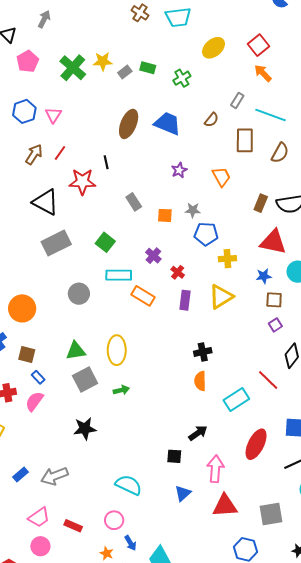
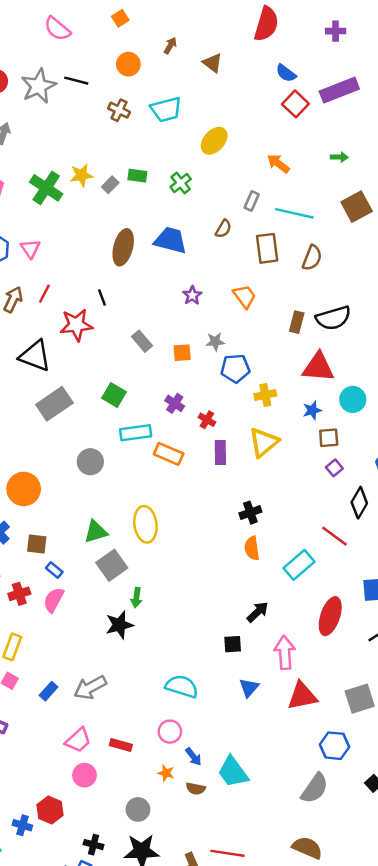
red square: (258, 45) -> (295, 104), moved
green arrow: (121, 390) -> (136, 598), moved, turned 119

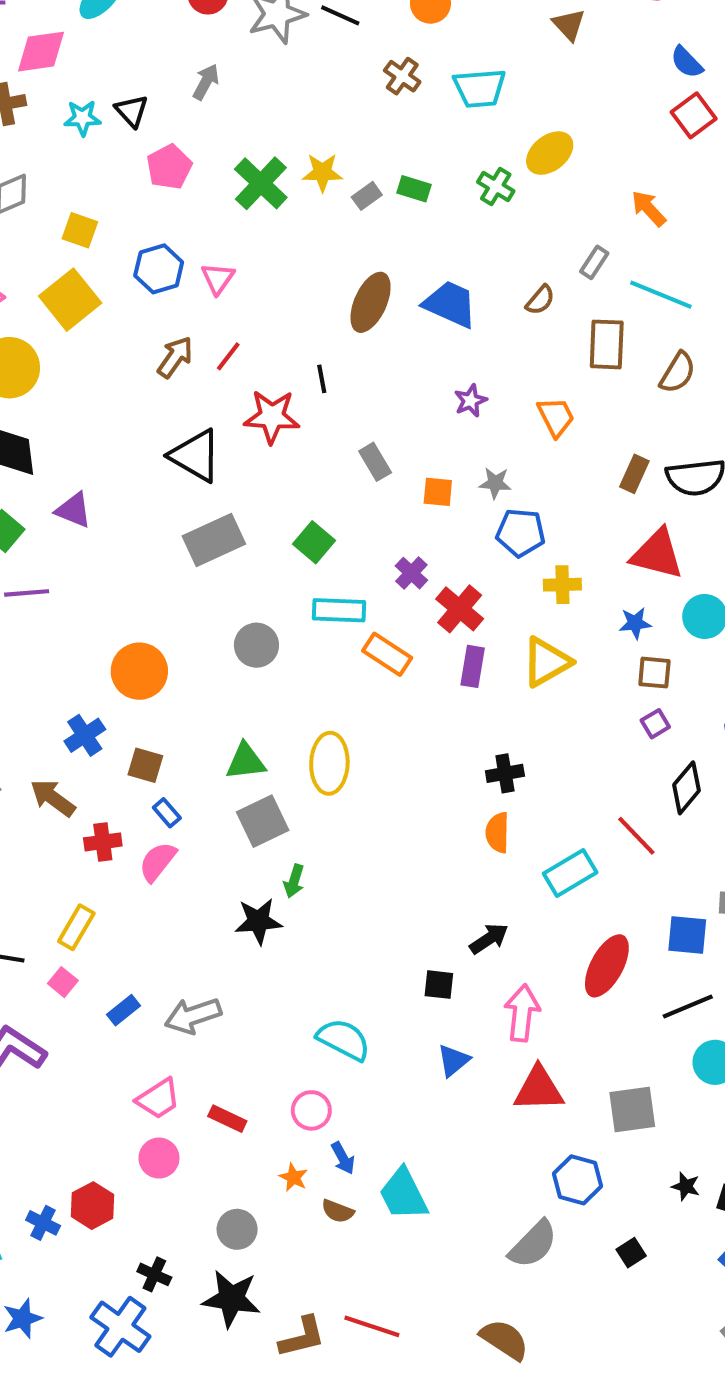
green cross: (181, 183) -> (496, 187), moved, turned -30
red cross: (207, 420) -> (460, 609), size x1.6

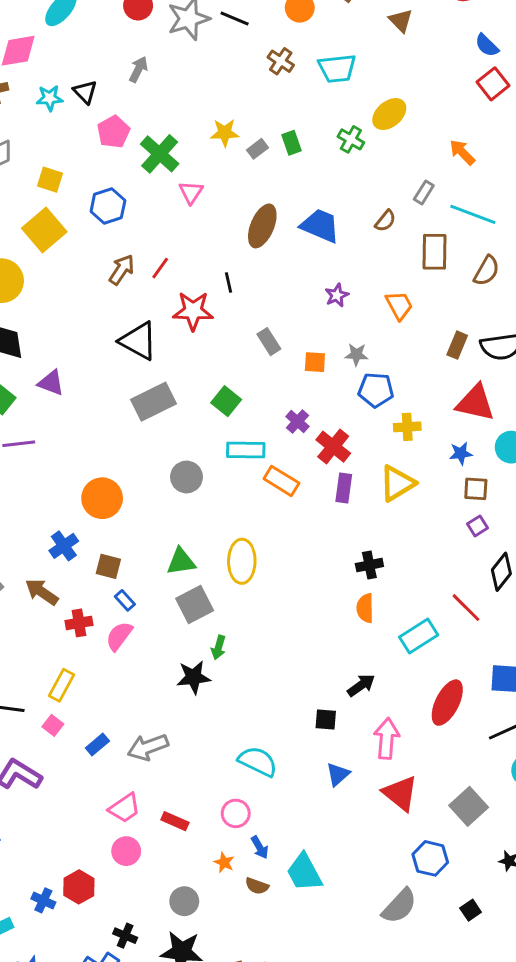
green cross: (261, 183) -> (160, 154), moved
green rectangle: (414, 189) -> (292, 143), turned 55
pink triangle: (218, 278) -> (191, 192), moved
red triangle: (539, 1089) -> (400, 793), turned 42
gray square: (632, 1109) -> (469, 806), turned -33

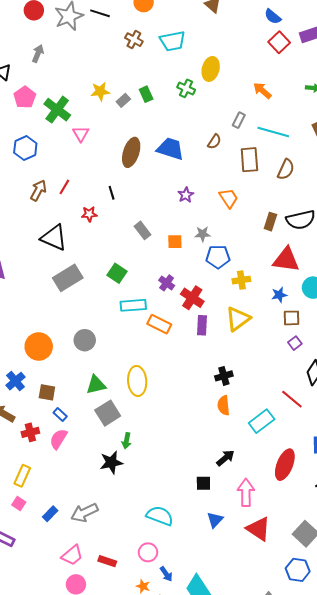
yellow ellipse: (389, 114) -> (211, 69), turned -30
red star: (193, 311) -> (89, 214), size x0.6
gray circle: (187, 477) -> (85, 340), moved
blue hexagon: (430, 858) -> (298, 570), moved

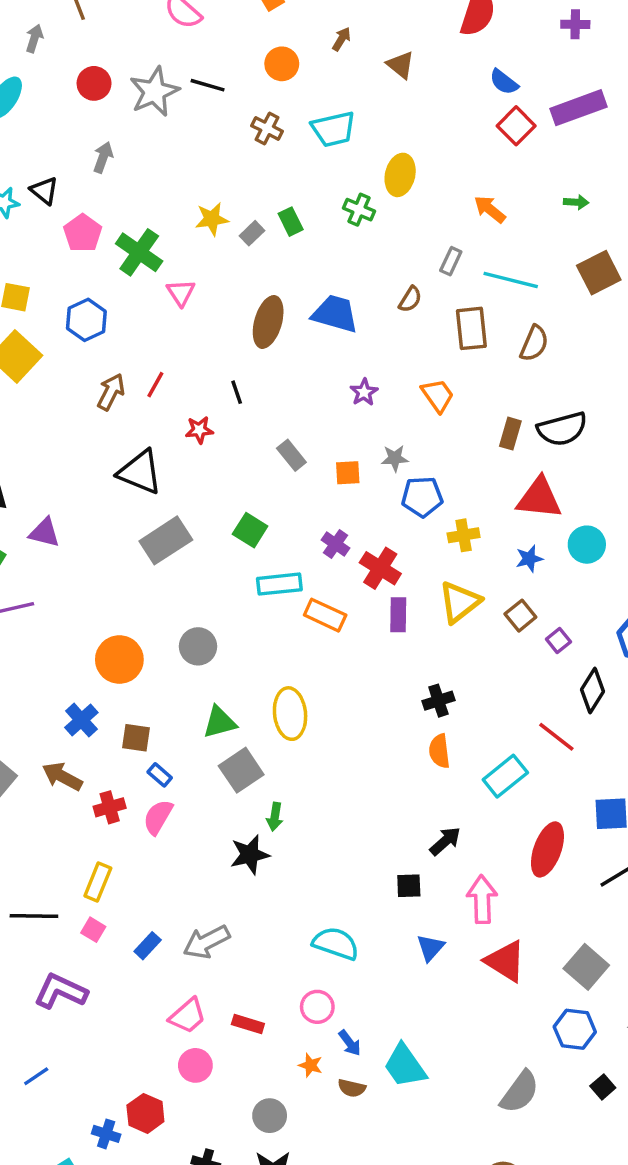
brown square: (292, 318) -> (520, 616), moved, turned -36

